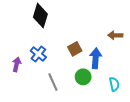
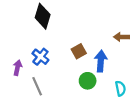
gray line: (53, 82) -> (37, 86), moved

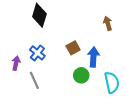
brown arrow: (121, 37) -> (108, 23), moved, turned 72
cyan semicircle: (120, 88) -> (112, 82), size x1.5

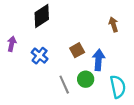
black diamond: (39, 15) -> (42, 16), turned 40
purple arrow: (16, 63) -> (12, 44), moved
gray line: (34, 80) -> (64, 85), moved

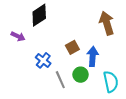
brown arrow: (113, 25) -> (107, 23), size x1.6
purple arrow: (12, 44) -> (18, 36), moved, turned 104
blue cross: (40, 56) -> (43, 60), moved

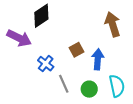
purple arrow: (18, 36) -> (19, 38), size x1.6
green circle: (81, 75) -> (89, 89), moved

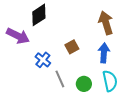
blue arrow: (98, 59) -> (104, 53), moved

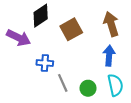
brown square: (72, 47) -> (71, 29), moved, size x1.5
blue cross: (43, 60) -> (45, 63), turned -35

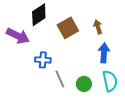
brown arrow: (111, 24) -> (98, 27), moved, size x0.6

